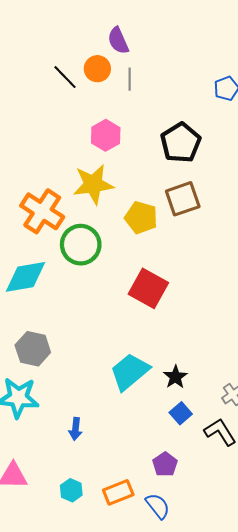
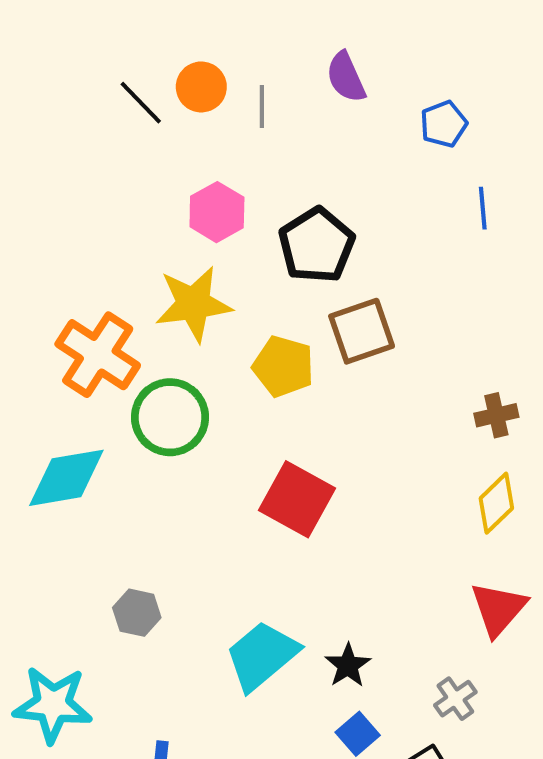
purple semicircle: (118, 41) -> (346, 77), moved
black pentagon: (181, 143) -> (317, 245), moved
gray hexagon: (33, 349) -> (137, 613), moved, size x0.7

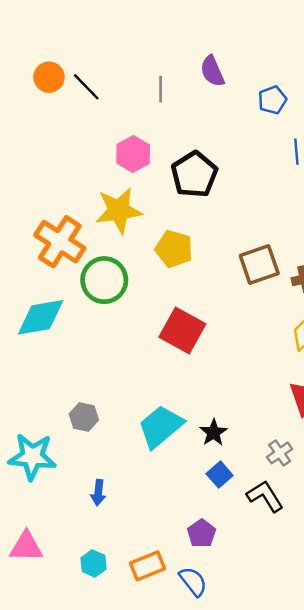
orange circle: (201, 87) -> (49, 77), moved
brown square: (362, 331) -> (259, 264), moved
gray hexagon: (137, 613) -> (84, 417), moved

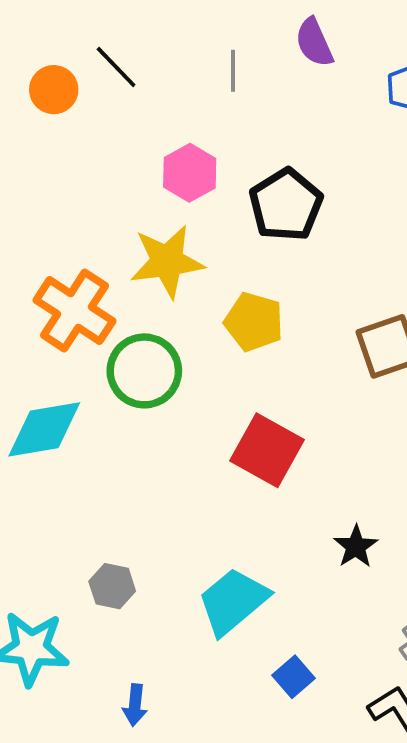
orange circle: (49, 77) -> (54, 90), moved
black star: (214, 433) -> (356, 547), moved
blue square: (220, 475) -> (293, 677), moved

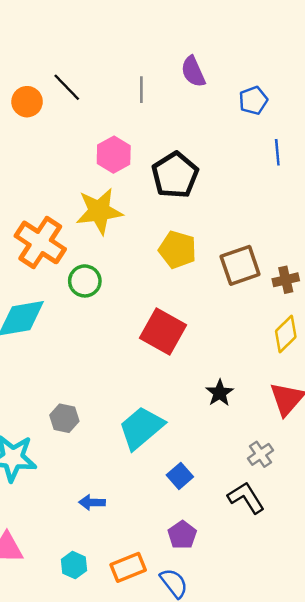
yellow pentagon: (254, 322) -> (177, 250), moved
green circle: (144, 371) -> (85, 281), size x0.7
blue arrow: (135, 705) -> (92, 502), moved, turned 85

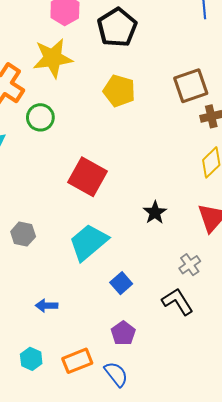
brown square: (240, 265) -> (191, 86), moved
red square: (163, 332) -> (87, 177), moved

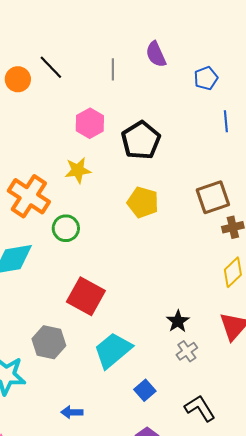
yellow star: (53, 58) -> (78, 170), size x0.7
red square: (87, 177) -> (86, 296), moved
gray hexagon: (23, 234) -> (49, 342), size x1.4
gray cross: (190, 265) -> (187, 351), moved

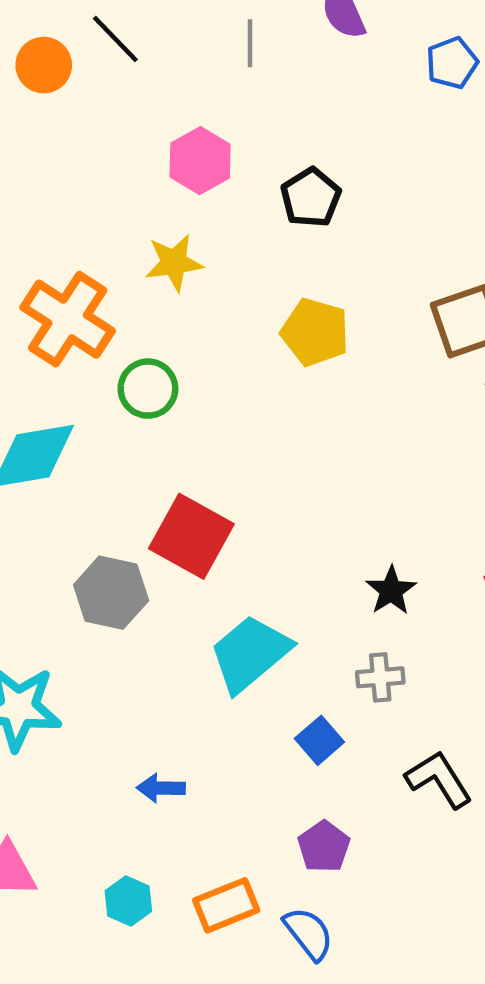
black pentagon: (141, 140) -> (311, 198), size x0.7
gray hexagon: (49, 342) -> (111, 593), moved
gray cross: (187, 351) -> (380, 677), moved, turned 30

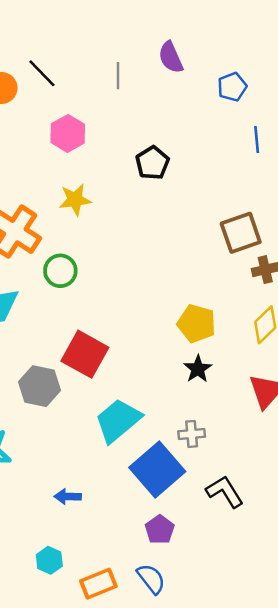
pink hexagon: (200, 161) -> (68, 133), moved
yellow pentagon: (315, 332) -> (197, 324), moved
black star: (391, 590) -> (198, 369), moved
blue square: (319, 740) -> (157, 470), size x2.0
orange rectangle: (226, 905) -> (98, 584), moved

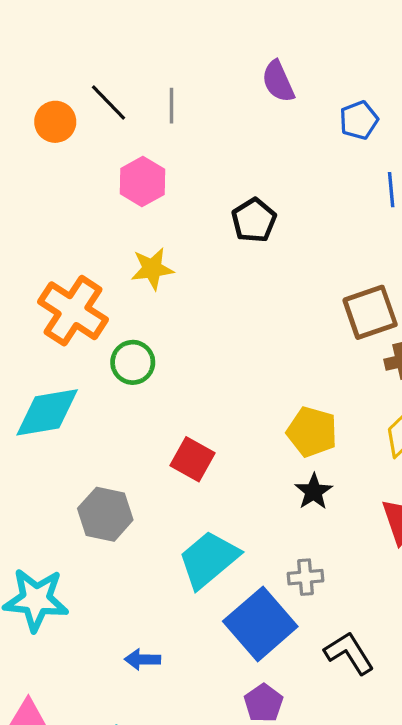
gray line: (118, 76) -> (171, 106), moved
red square: (85, 354) -> (192, 459), moved, size x0.7

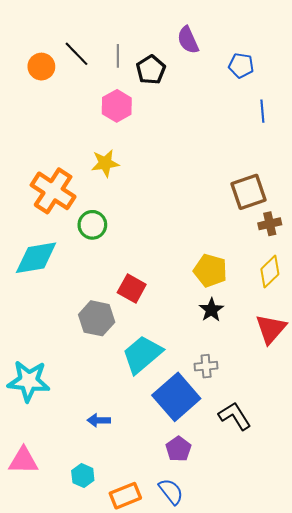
blue pentagon: (359, 120) -> (241, 65), turned 30
pink hexagon: (142, 182) -> (117, 106), moved
black pentagon: (254, 220) -> (151, 70), moved
gray hexagon: (105, 514) -> (97, 318), moved

